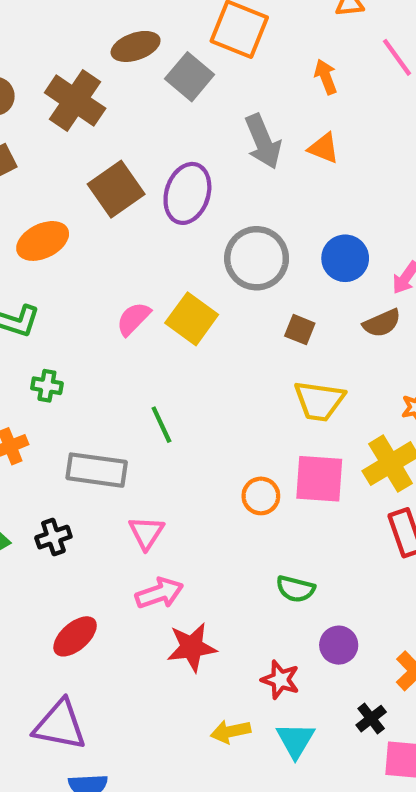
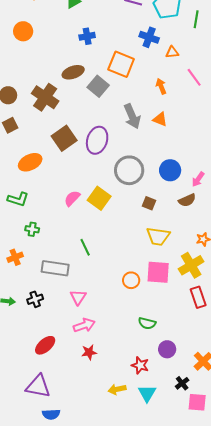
red star: (192, 647) -> (89, 352), moved, size x0.7

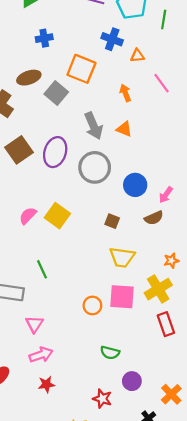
gray circle: (129, 170) -> (95, 167), moved

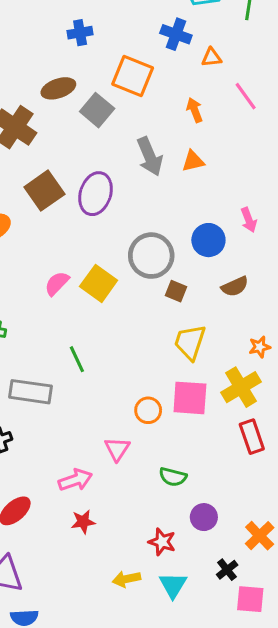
orange triangle: (124, 129) -> (193, 161), turned -35
gray circle: (95, 167) -> (151, 256), moved
pink arrow: (166, 195) -> (249, 220), moved, turned -56
yellow trapezoid: (122, 257) -> (190, 342), turned 100
pink triangle: (34, 324) -> (117, 449), moved

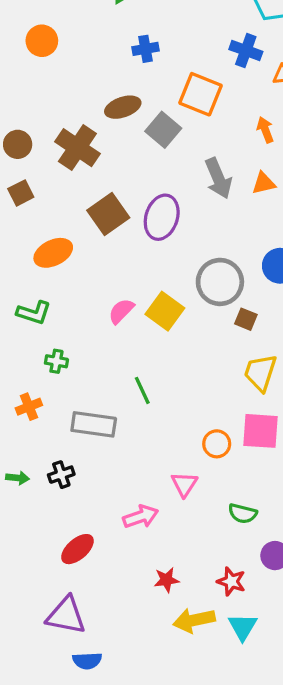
red star: (83, 522) -> (167, 580), moved
yellow arrow: (126, 579) -> (194, 620), size x1.4

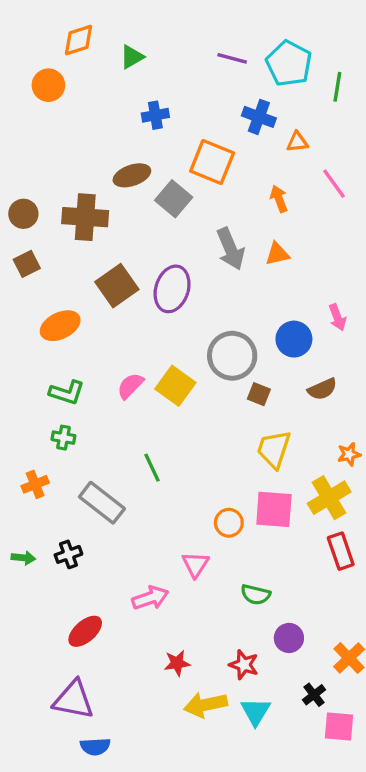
orange circle: (42, 41) -> (48, 85), moved
brown cross: (77, 148) -> (85, 217), turned -30
green L-shape: (34, 313) -> (67, 392), moved
gray rectangle: (94, 424) -> (102, 503), turned 30

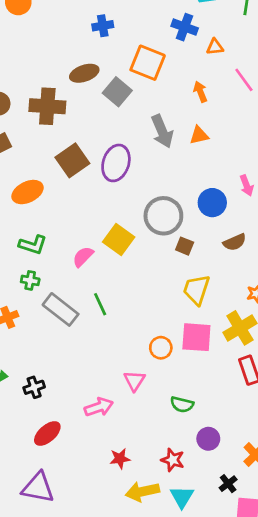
pink semicircle: (130, 386) -> (83, 257), moved
gray rectangle: (102, 503) -> (61, 309), moved
black cross: (68, 554) -> (34, 387), moved

